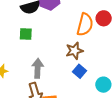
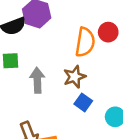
gray arrow: (38, 68) -> (37, 80), moved

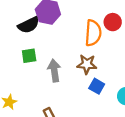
brown star: (75, 77) -> (87, 64), turned 30

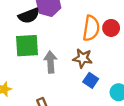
red circle: (113, 22) -> (111, 28), moved
green square: (29, 56) -> (27, 46), size x1.6

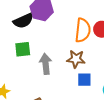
green square: (27, 46) -> (23, 49), size x0.7
blue square: (91, 80) -> (84, 80), turned -32

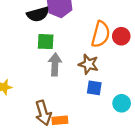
green square: (23, 49) -> (46, 42), moved

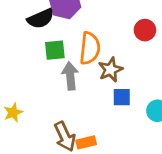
orange semicircle: (101, 34) -> (90, 48), moved
brown star: (88, 64) -> (111, 70), turned -30

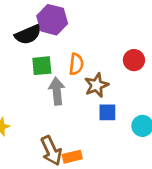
red circle: (145, 30) -> (134, 60), moved
orange semicircle: (90, 48) -> (76, 64), size x0.7

